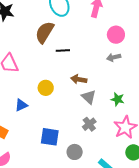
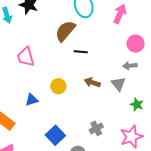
gray triangle: (89, 97) -> (118, 84), moved
green star: (118, 99) -> (137, 105), moved
blue square: (50, 137) -> (55, 135), turned 30

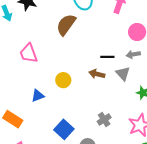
black line: (81, 52) -> (107, 57), moved

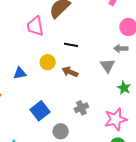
pink trapezoid: (29, 53) -> (35, 26), moved
black line: (107, 57) -> (71, 45), moved
brown arrow: (97, 74) -> (70, 72), moved

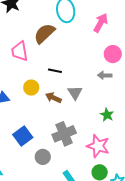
gray triangle: (108, 66) -> (75, 93), moved
gray cross: (81, 108) -> (64, 134), size x1.6
pink star: (116, 119) -> (98, 146), turned 30

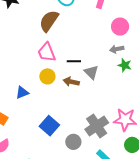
pink trapezoid: (20, 51) -> (47, 52), moved
black line: (55, 71) -> (74, 61), moved
green star: (107, 115) -> (125, 65), moved
gray cross: (64, 134) -> (97, 126), moved

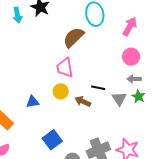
pink circle: (120, 27) -> (131, 57), moved
black line: (74, 61) -> (98, 88), moved
gray triangle: (91, 72) -> (119, 99), moved

